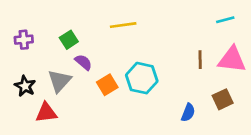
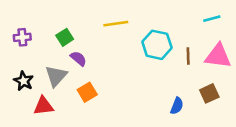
cyan hexagon: (142, 78) -> (157, 45), moved
orange square: (107, 85) -> (87, 92), moved

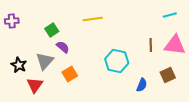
purple cross: (22, 37) -> (12, 21), moved
cyan hexagon: (157, 45) -> (117, 61), moved
red triangle: (44, 106) -> (35, 85), turned -48

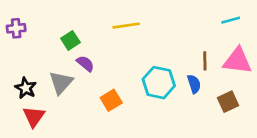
orange square: (70, 74) -> (111, 100), moved
red triangle: (35, 85) -> (34, 117), moved
blue semicircle: (142, 85) -> (194, 84), moved, turned -40

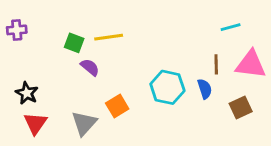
cyan line: (231, 20) -> (231, 27), moved
yellow line: (126, 26) -> (109, 37), moved
green square: (70, 40) -> (74, 43), turned -36
gray triangle: (61, 83) -> (84, 123), moved

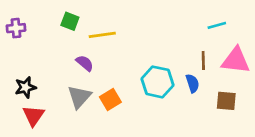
green square: (74, 43) -> (70, 21), moved
black star: (27, 93) -> (25, 87), turned 30
brown square: (241, 107) -> (226, 101), turned 30
gray triangle: (84, 123) -> (79, 97), moved

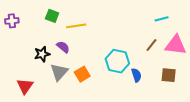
brown line: (203, 60) -> (152, 45), turned 40
blue semicircle: (193, 83) -> (136, 75), moved
black star: (25, 87) -> (42, 54), moved

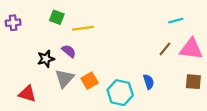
cyan hexagon: (117, 61) -> (120, 93), moved
brown square: (169, 75) -> (193, 82), moved
red triangle: (25, 86) -> (27, 94), turned -48

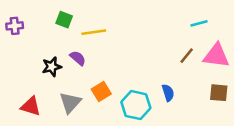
gray triangle: (64, 78) -> (70, 103), moved

